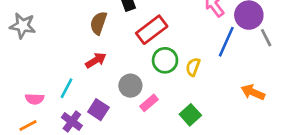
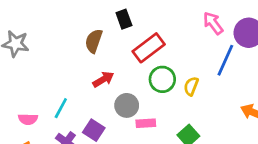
red arrow: (96, 60) -> (103, 79), moved
pink rectangle: (149, 103) -> (146, 123), turned 36

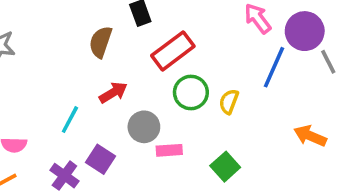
cyan line: (61, 108) -> (70, 120), moved

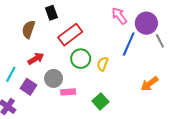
orange arrow: (310, 136) -> (150, 84), turned -60
purple square: (101, 159) -> (28, 87), moved

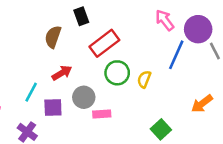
purple square: (28, 87) -> (53, 108), turned -35
green square: (100, 101) -> (161, 129), moved

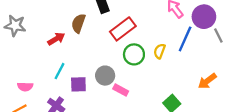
red arrow: (62, 73) -> (56, 39), moved
yellow semicircle: (144, 79) -> (160, 51), moved
pink rectangle: (102, 114) -> (121, 90), turned 32

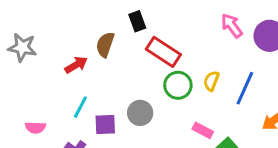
red rectangle: (123, 29) -> (163, 52), turned 70
blue line: (185, 39) -> (245, 88), moved
pink rectangle: (121, 90) -> (203, 130), moved

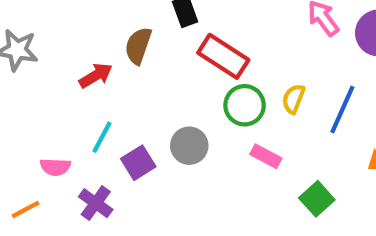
purple square: (105, 125) -> (138, 163), turned -30
pink semicircle: (35, 127) -> (55, 167), moved
pink rectangle: (203, 130) -> (266, 156), moved

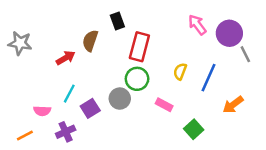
red rectangle: (223, 56) -> (139, 47), turned 72
green circle: (245, 105) -> (137, 79), moved
purple cross: (96, 203) -> (66, 132), turned 30

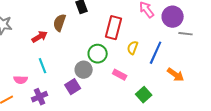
red rectangle: (139, 47) -> (114, 28), moved
gray line: (245, 54) -> (186, 34), turned -56
cyan line: (69, 94) -> (43, 66), turned -49
orange arrow: (233, 105) -> (176, 75), turned -108
purple square: (90, 108) -> (73, 87), moved

